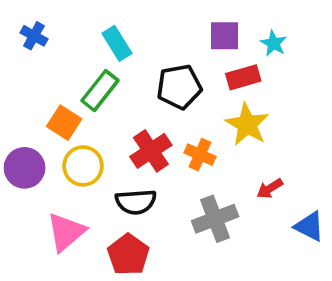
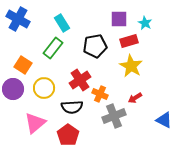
blue cross: (34, 36) -> (18, 19), size x1.6
orange square: (64, 123) -> (23, 65), moved
orange cross: (200, 155) -> (100, 94), moved
red arrow: (270, 189) -> (135, 98), moved

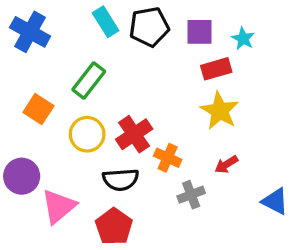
cyan rectangle: (62, 23) -> (106, 22), moved
black pentagon: (95, 46) -> (149, 27), moved
yellow circle: (44, 88) -> (87, 134), moved
purple circle: (13, 89) -> (22, 176), moved
gray cross: (114, 116) -> (191, 195), size x0.7

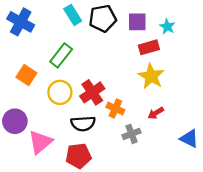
red pentagon: (114, 227) -> (78, 156), turned 30

